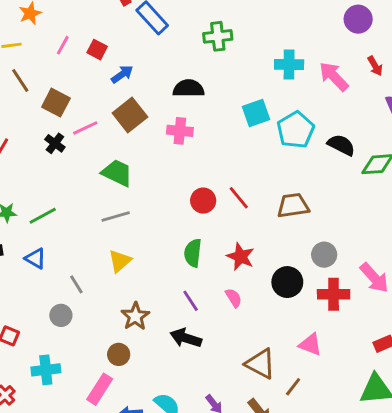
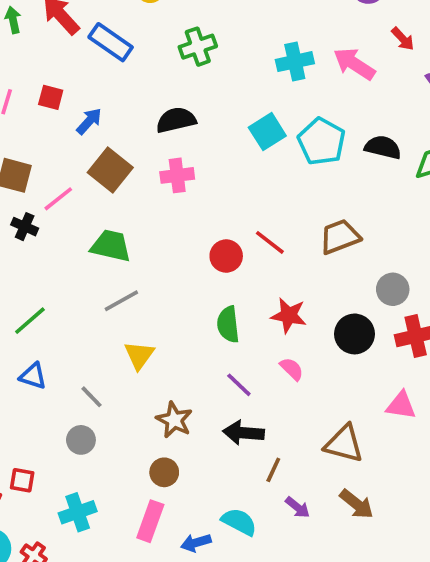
brown line: (293, 387) -> (273, 470), moved

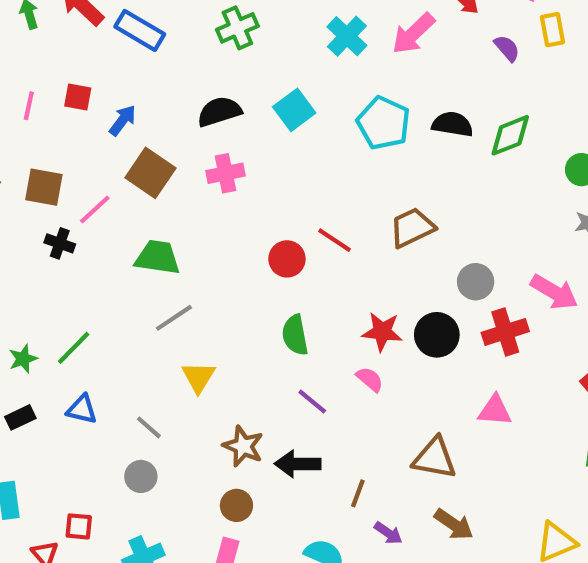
cyan cross: (295, 62) -> (347, 36), turned -30
pink arrow: (354, 64) -> (413, 34), turned -72
cyan square: (267, 132) -> (294, 110), moved
red star: (289, 315) -> (382, 332), moved
black arrow: (243, 433) -> (298, 464), moved

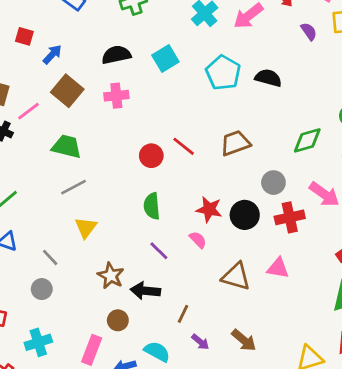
green diamond: (510, 135) -> (307, 140), moved
brown triangle: (434, 458) -> (236, 277), moved
brown circle: (236, 505) -> (118, 320), moved

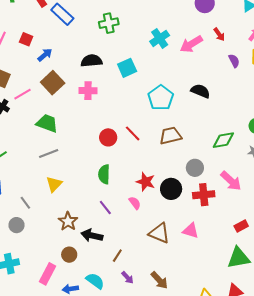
cyan pentagon: (223, 73) -> (161, 98), moved

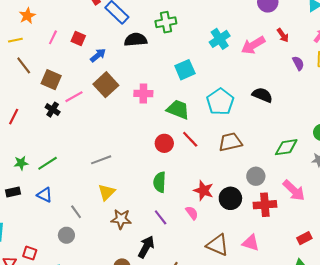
black semicircle: (92, 61) -> (136, 40), moved
green trapezoid: (47, 123) -> (178, 109), moved
brown star: (68, 221) -> (121, 219), moved, turned -30
black arrow: (92, 235) -> (146, 247), turned 105

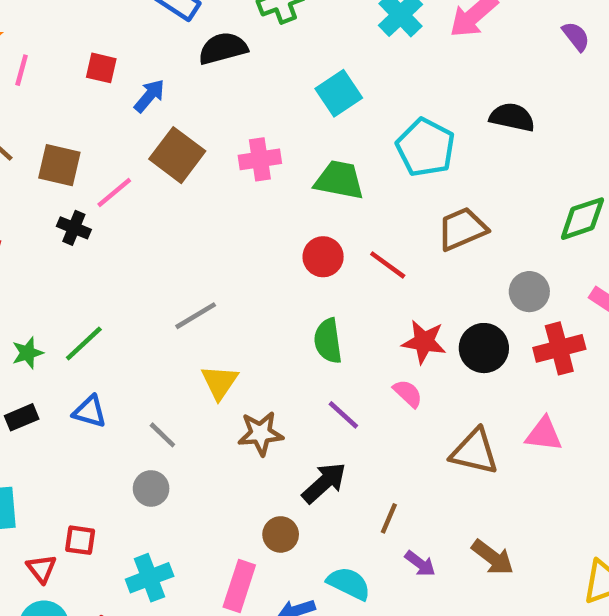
pink line: (53, 37) -> (22, 70), moved
red line: (190, 139) -> (388, 265), moved
black arrow: (146, 247) -> (324, 483), turned 30

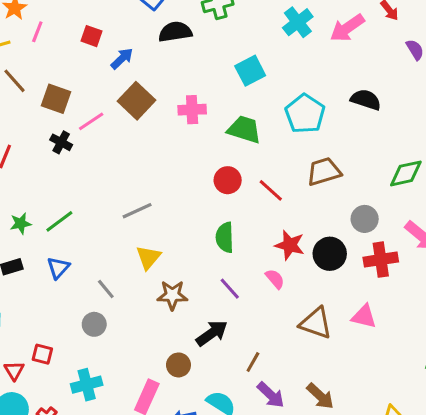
blue triangle: (90, 412) -> (58, 268), turned 50
purple arrow: (420, 564) -> (271, 395), size x1.4

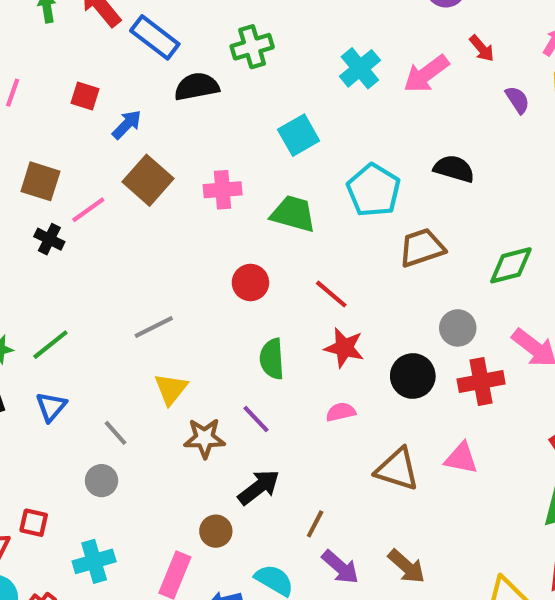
brown trapezoid: (324, 172) -> (422, 248), moved
red circle: (228, 180) -> (250, 283), moved
red star: (290, 245) -> (344, 348), moved
pink semicircle: (275, 279) -> (341, 412), turned -60
purple line: (230, 289) -> (256, 419), moved

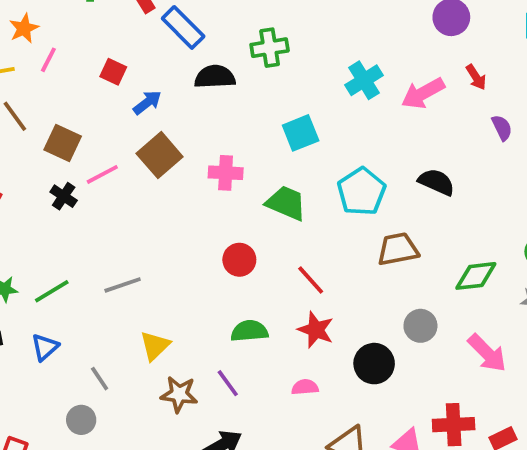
gray line: (154, 327) -> (123, 285), moved
green semicircle: (272, 359) -> (249, 331), turned 81
red cross: (481, 381) -> (454, 425), moved

